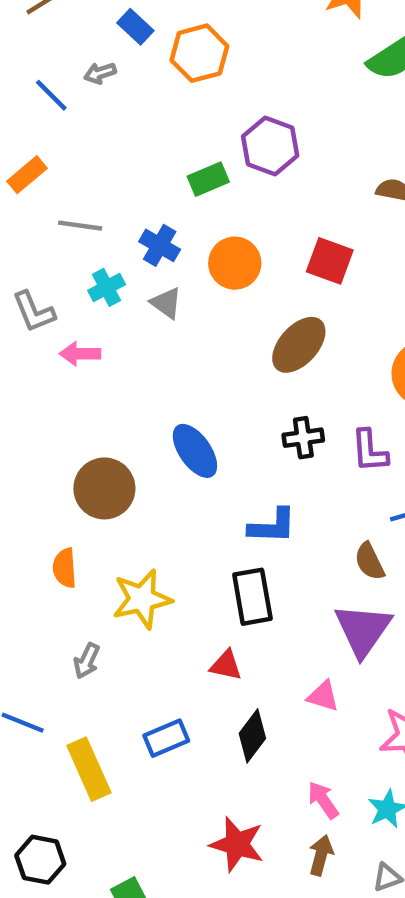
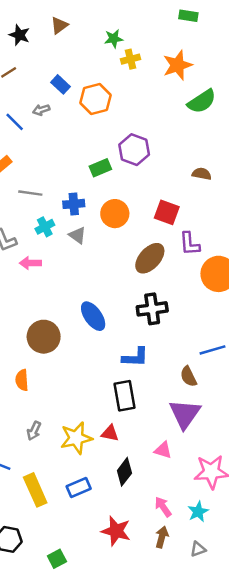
blue cross: (160, 245) -> (74, 204), turned -35
black cross: (303, 438) -> (152, 309), size x1.4
purple L-shape: (370, 451) -> (190, 244), moved
yellow star: (142, 599) -> (76, 438), moved
blue rectangle: (166, 738) -> (79, 488), moved

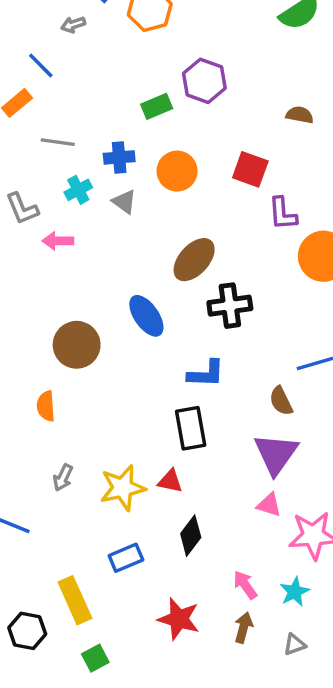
blue line: (15, 122) -> (41, 65), moved
brown ellipse: (150, 258) -> (194, 260), moved
pink triangle: (163, 450) -> (269, 505), moved
yellow rectangle: (35, 490) -> (75, 600), moved

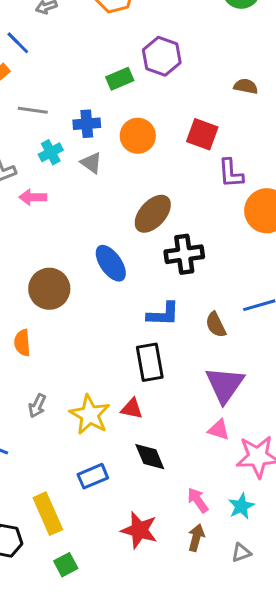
brown semicircle: (281, 401) -> (216, 325), moved
yellow star: (123, 488) -> (90, 415), turned -30
black diamond: (191, 536) -> (150, 457), turned -60

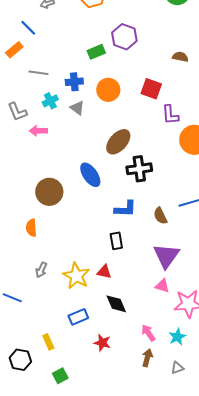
black rectangle: (150, 362) -> (116, 241), size x0.7
yellow rectangle: (48, 514) -> (48, 342), size x0.6
red star: (139, 530) -> (102, 343), moved, size x0.7

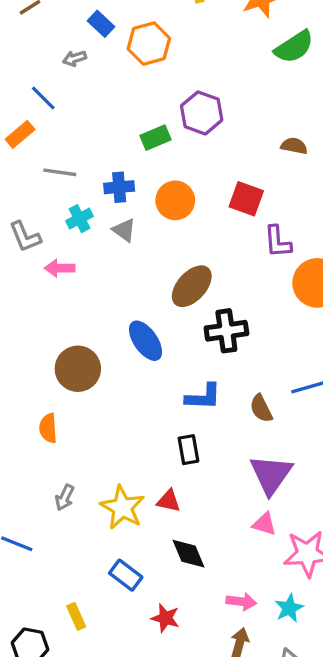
blue rectangle: (78, 317) -> (126, 575), turned 60
pink arrow: (148, 333) -> (241, 602), turned 132

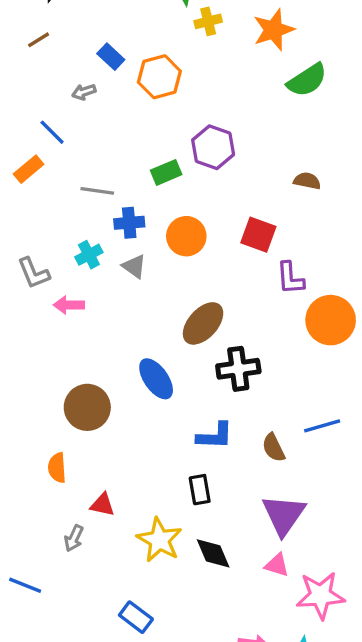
gray line: (60, 172) -> (97, 191), moved
red triangle: (169, 501) -> (102, 505), moved
yellow star: (122, 507) -> (159, 540), moved
black diamond: (188, 554) -> (213, 553), moved

